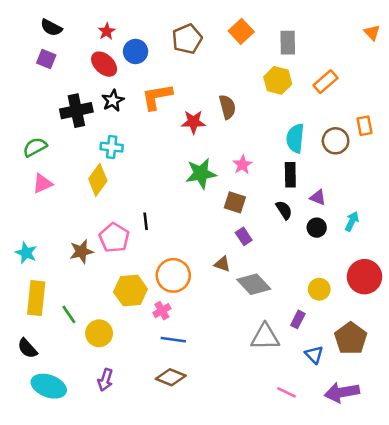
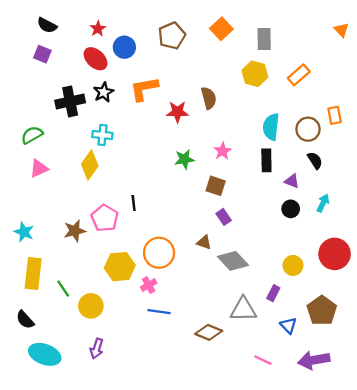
green star: (201, 174) -> (184, 159), size x0.7
black semicircle: (284, 210) -> (315, 160), moved
brown diamond: (171, 377) -> (209, 332), moved

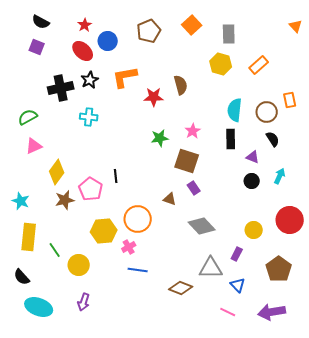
yellow diamond: (90, 165) -> (57, 172), moved
brown square: (216, 186) -> (187, 161), size x1.4
brown triangle: (204, 242) -> (170, 199), moved
blue triangle: (288, 325) -> (238, 285), moved

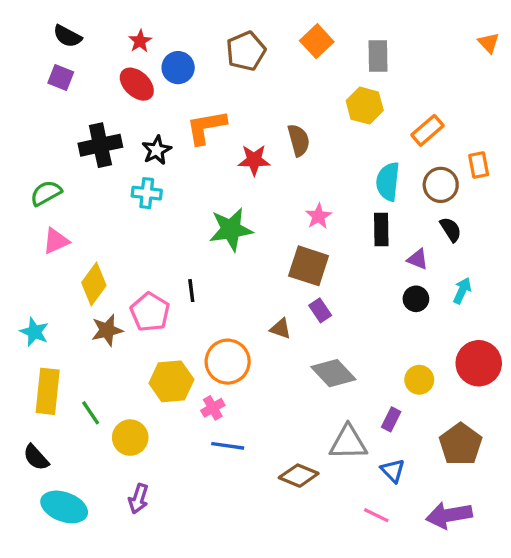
orange rectangle: (259, 65) -> (428, 130), moved
black star: (90, 80) -> (157, 150), moved
green star: (160, 138) -> (231, 229), moved, size x1.5

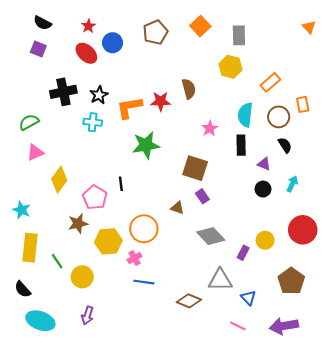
orange L-shape: (206, 127) -> (129, 108), moved
pink star: (318, 216) -> (210, 128), moved
brown star: (107, 330) -> (78, 224), moved
purple rectangle: (391, 419) -> (243, 253), moved

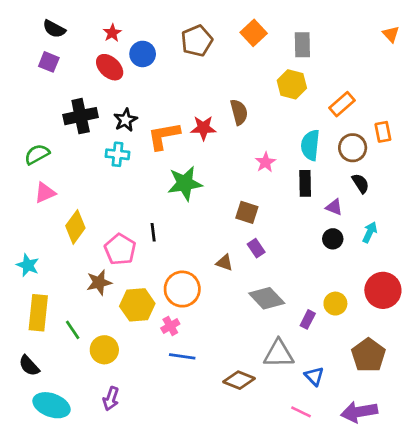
brown square: (195, 168) -> (247, 212), size x0.7

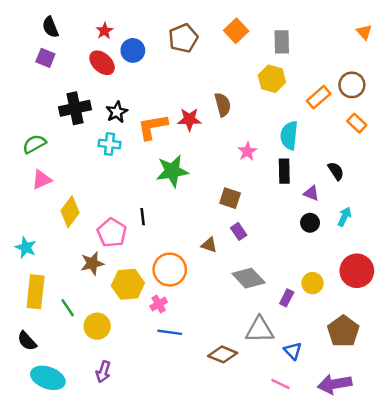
black semicircle: (54, 29) -> (50, 27), turned 40
orange rectangle: (383, 132) -> (357, 123), turned -36
brown circle: (353, 148) -> (352, 85), moved

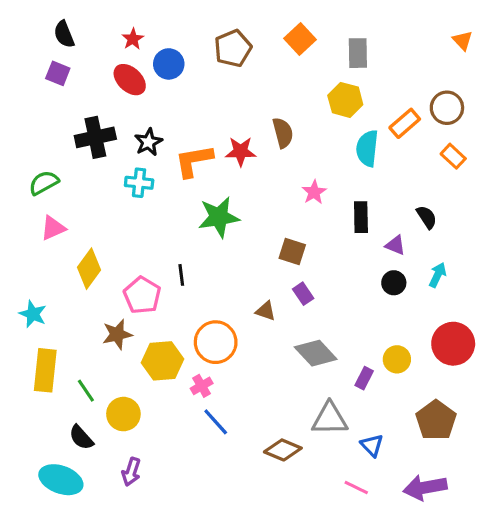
cyan semicircle: (289, 135) -> (367, 148), moved
blue line: (170, 332) -> (216, 422), turned 40
black semicircle: (27, 341) -> (81, 437), moved

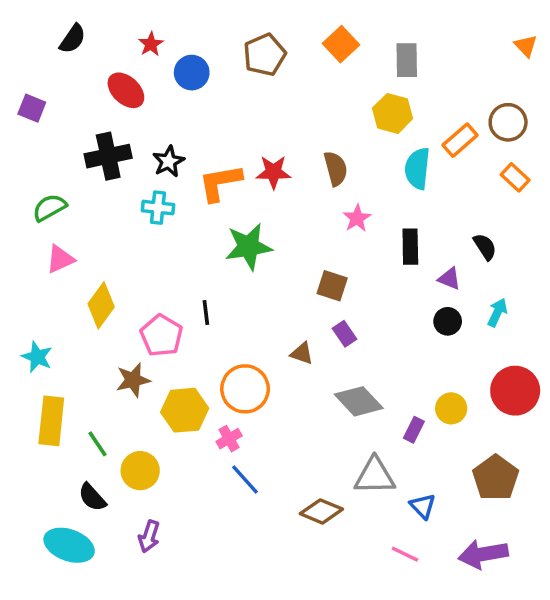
black semicircle: (64, 34) -> (73, 39), turned -124
purple square: (58, 73) -> (32, 108), moved
red ellipse: (130, 80) -> (126, 90), moved
brown semicircle: (283, 133) -> (336, 168), moved

